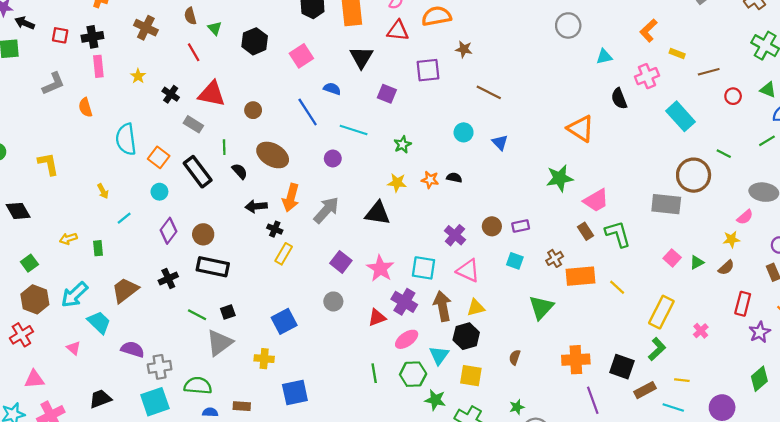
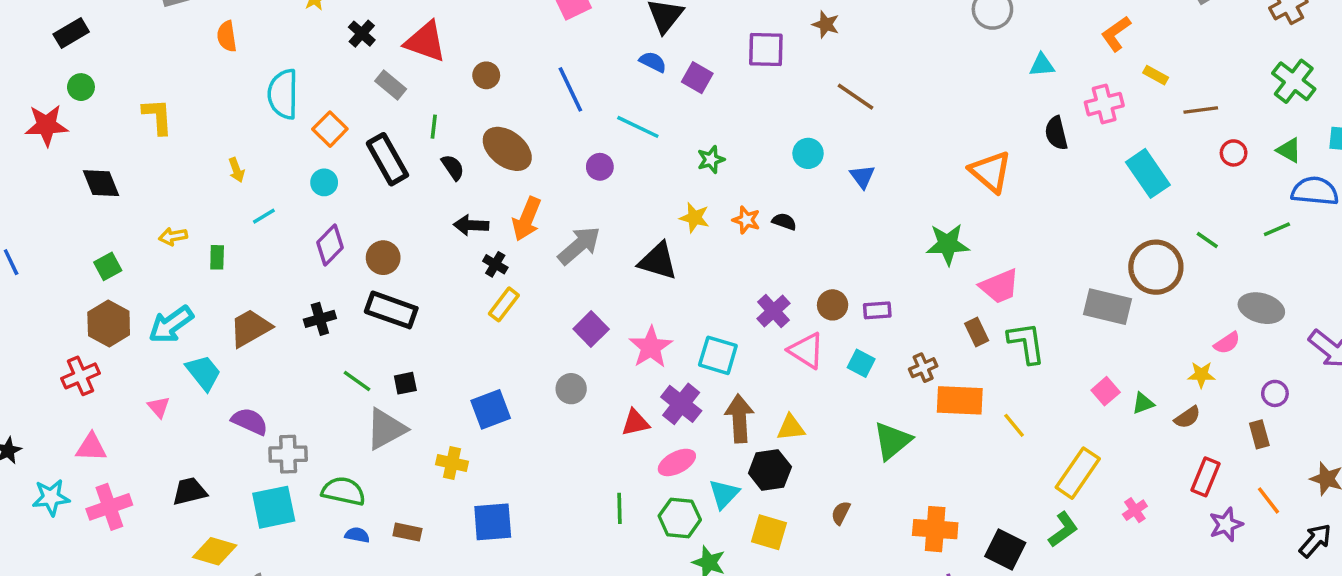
blue semicircle: (332, 89) -> (653, 62), moved
pink triangle: (468, 271) -> (806, 351), moved

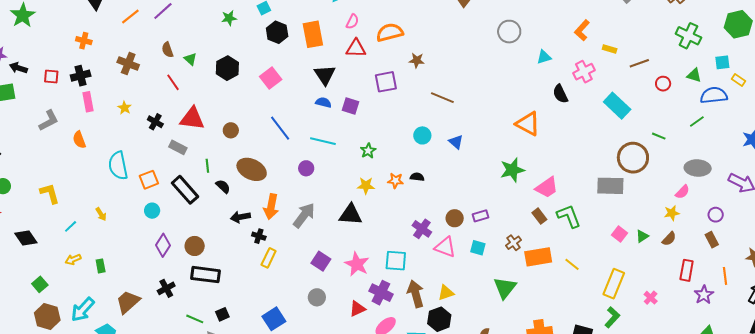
orange square: (330, 129) -> (149, 180), turned 36
cyan line: (264, 216) -> (71, 226), moved
orange line: (1269, 500) -> (725, 276), turned 42

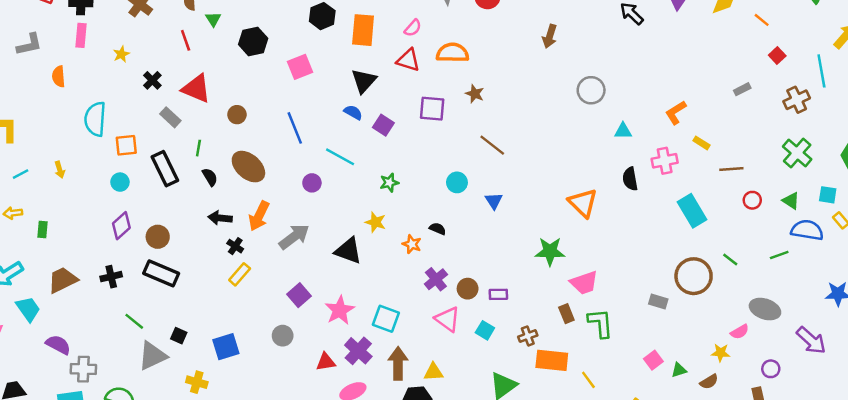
orange star: (395, 181) -> (412, 244), moved
gray rectangle: (610, 186) -> (658, 301), size x0.6
purple cross: (422, 229) -> (436, 279), moved
black square: (222, 314) -> (179, 336), moved, turned 32

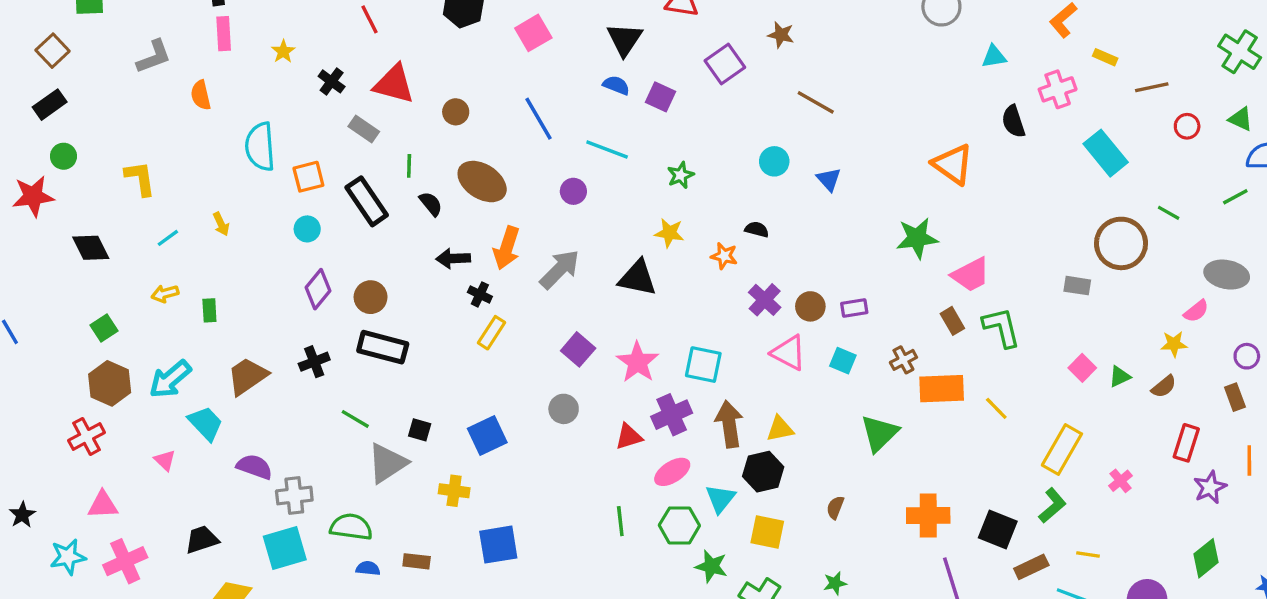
purple square: (432, 109) -> (725, 64), turned -32
purple cross: (358, 351) -> (672, 415), turned 32

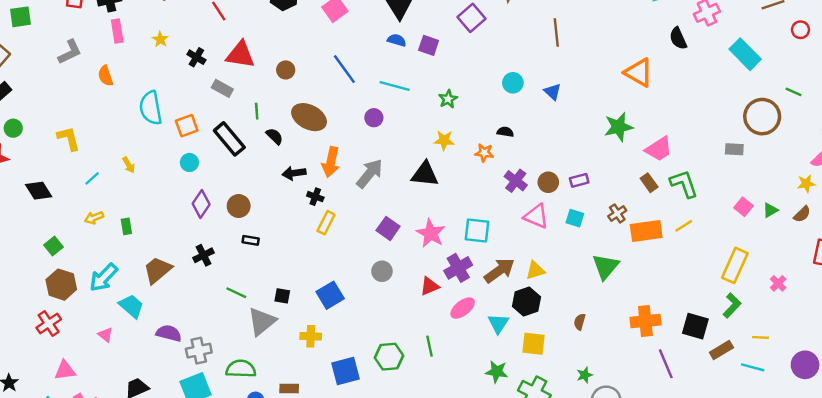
brown line: (816, 102) -> (556, 32), moved, turned 60
black rectangle: (383, 347) -> (251, 240), size x0.5
yellow line: (996, 408) -> (684, 226), moved, turned -72
brown arrow: (729, 424) -> (499, 271), turned 68
green hexagon: (679, 525) -> (389, 357), moved

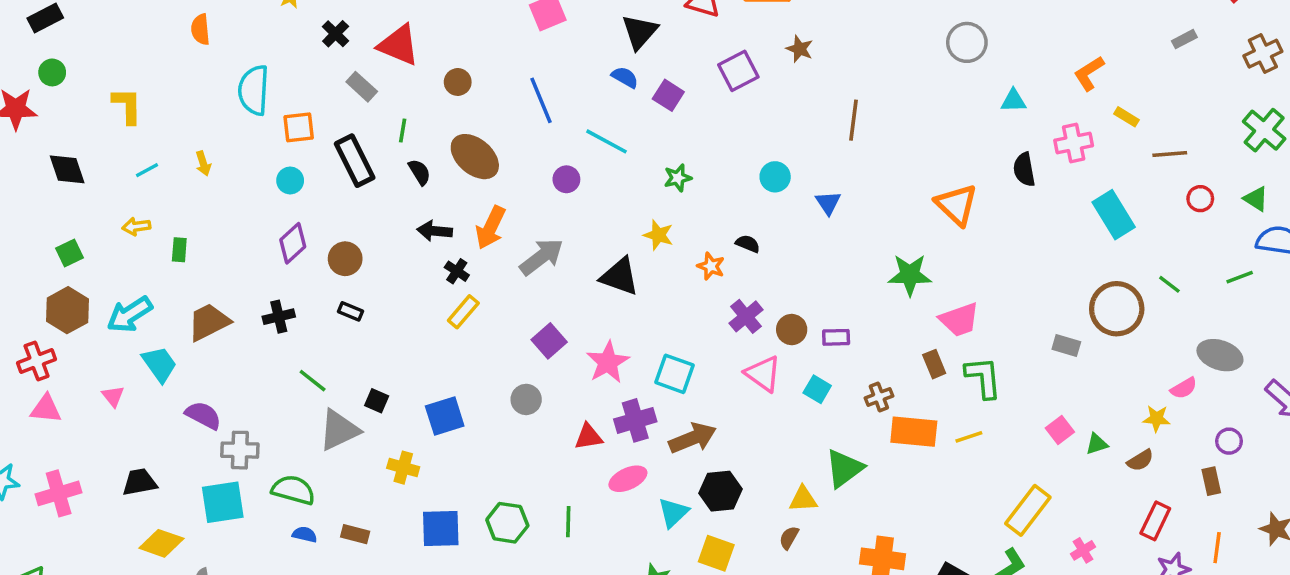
yellow triangle: (535, 270) -> (803, 499), moved
pink triangle: (65, 370) -> (46, 409), moved

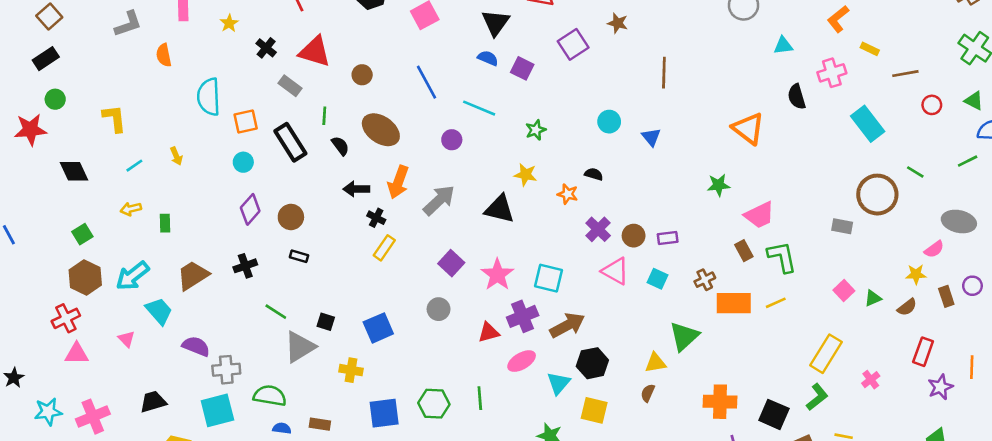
green star: (910, 275) -> (718, 185), size x0.7
brown rectangle: (1211, 481) -> (946, 296), moved

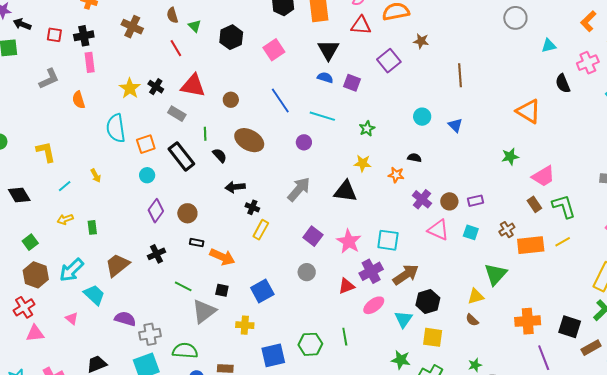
yellow star: (229, 23) -> (130, 88), moved, size x1.5
orange arrow: (398, 182) -> (222, 257), moved, turned -80
brown semicircle: (648, 393) -> (472, 320), turned -64

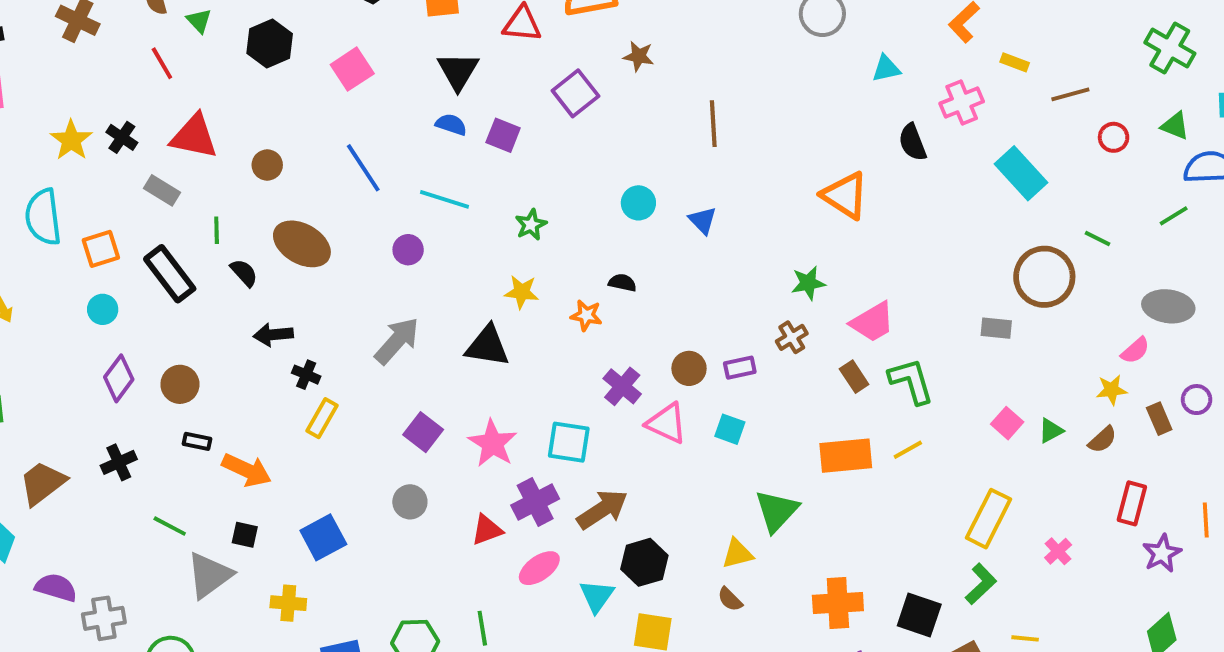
purple cross: (422, 199) -> (622, 386), moved
brown cross: (507, 230) -> (792, 337), moved

